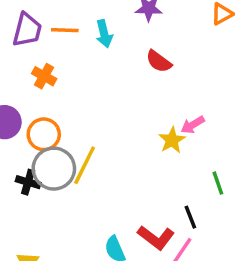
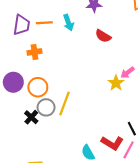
orange cross: (44, 76) -> (35, 52), turned -32
gray circle: (54, 169) -> (46, 107), size x0.7
black cross: (28, 182) -> (31, 117), turned 32

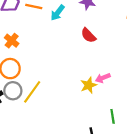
cyan arrow: (68, 23) -> (58, 13), turned 42
orange cross: (35, 52) -> (12, 41), moved, turned 32

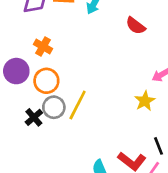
yellow star: (89, 85) -> (145, 101), moved

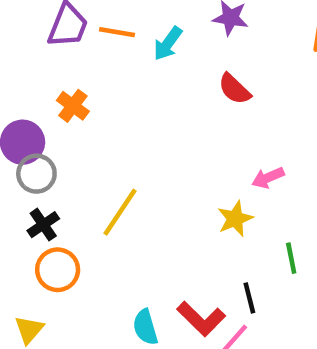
orange circle: (46, 81) -> (58, 270), moved
gray circle: (54, 107) -> (36, 174), moved

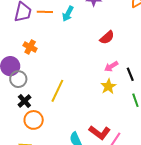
red semicircle: (234, 89) -> (107, 37), moved, turned -77
pink arrow: (268, 178) -> (111, 66), moved
black line: (249, 298) -> (130, 74), moved

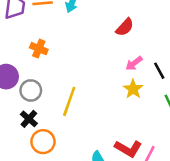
orange cross: (30, 47) -> (39, 49), moved
gray circle: (18, 79) -> (31, 90), moved

